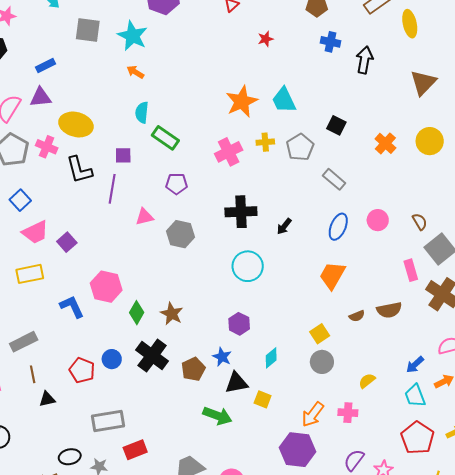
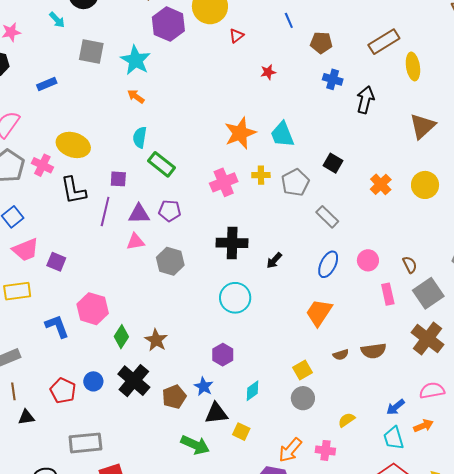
purple triangle: (41, 97) -> (139, 214), moved
purple square: (67, 242) -> (56, 262), turned -30
pink rectangle: (411, 270) -> (388, 294), moved

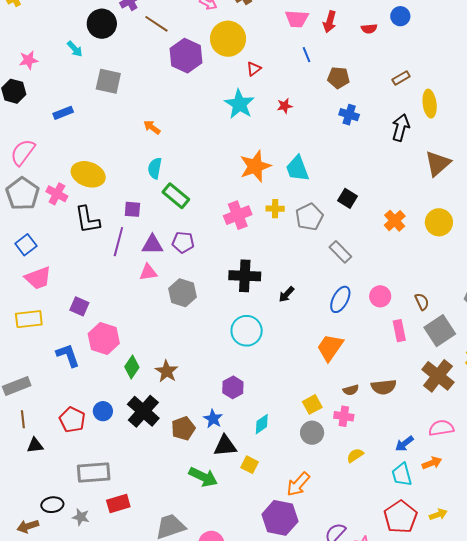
brown rectangle: (384, 42) -> (401, 78), size x0.6
cyan star: (136, 60) -> (239, 104), moved
black arrow: (365, 100) -> (401, 128), moved
purple square: (56, 262) -> (79, 306), moved
pink cross: (325, 450) -> (344, 416), moved

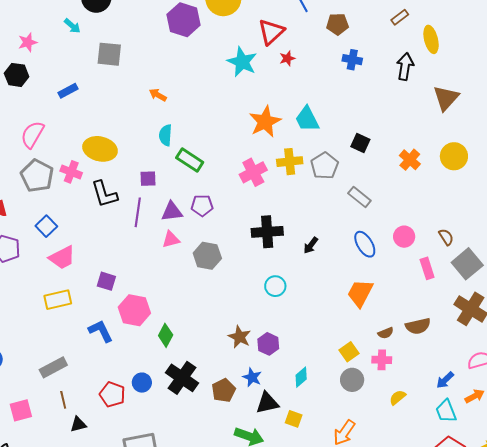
red triangle: (254, 69) -> (271, 32), moved, size x1.8
yellow cross: (275, 209) -> (290, 162), size x1.4
blue ellipse: (340, 299) -> (365, 244), turned -52
cyan circle: (247, 331) -> (275, 286), size x0.7
brown star: (167, 371) -> (240, 337), moved

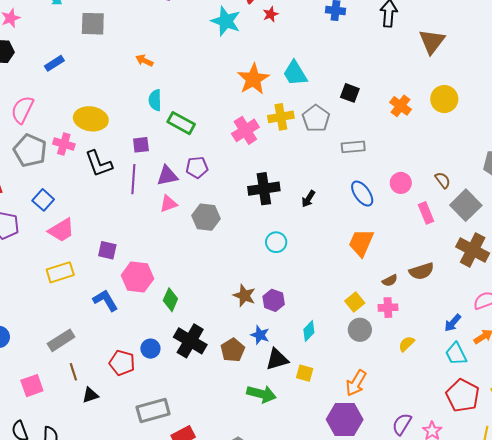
gray rectangle: (359, 197) -> (353, 147), turned -40

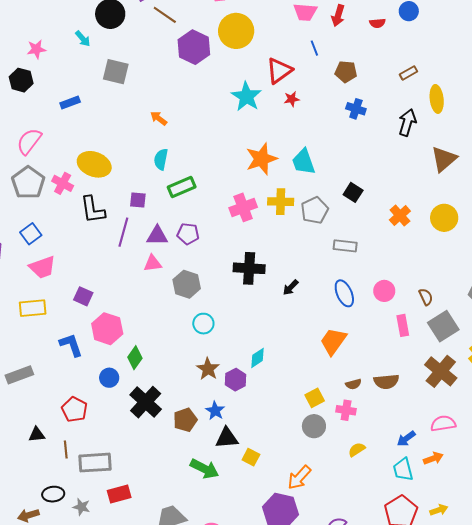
green rectangle: (181, 123) -> (182, 187), turned -64
cyan circle: (276, 242) -> (203, 324), moved
cyan diamond: (309, 331) -> (257, 358), moved
blue circle: (150, 349) -> (109, 378), moved
brown line: (73, 372) -> (66, 450), moved

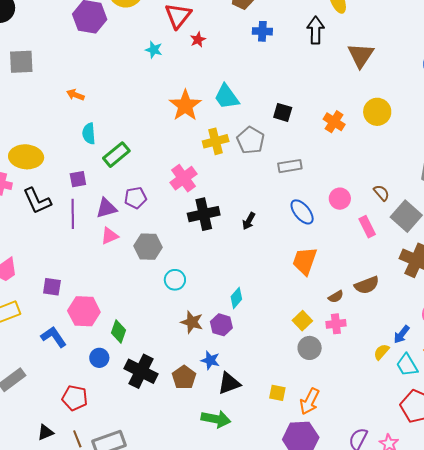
cyan star: (246, 97) -> (154, 50), size x0.6
pink cross: (243, 207) -> (183, 178), moved
yellow semicircle: (357, 450) -> (381, 352), moved
yellow square: (251, 457) -> (277, 393), moved

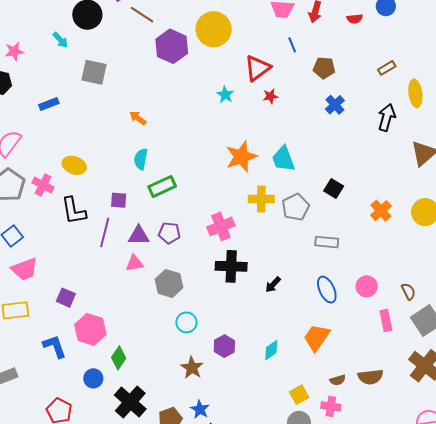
blue cross: (262, 31) -> (335, 105), turned 30
yellow ellipse: (26, 157) -> (74, 165), size x0.7
cyan diamond: (236, 298) -> (271, 350), moved
purple hexagon: (221, 325) -> (224, 346), moved

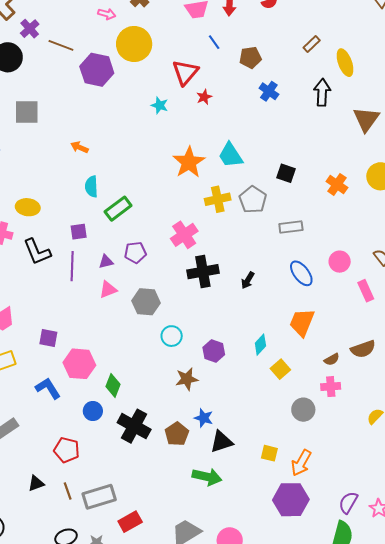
purple triangle: (139, 236) -> (106, 262), size x0.7
brown star: (192, 368) -> (187, 379), turned -30
yellow square: (299, 395) -> (280, 369), moved

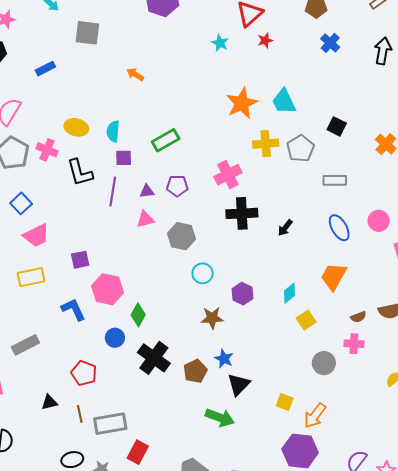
cyan semicircle: (91, 187) -> (113, 131), moved
purple square: (48, 338) -> (80, 260), turned -30
black triangle: (221, 442) -> (239, 384), turned -35
red rectangle: (130, 522) -> (138, 452), turned -40

